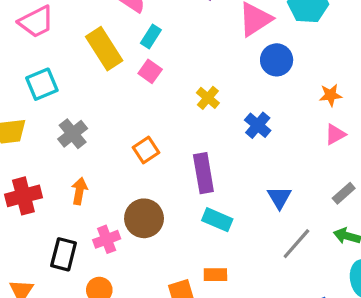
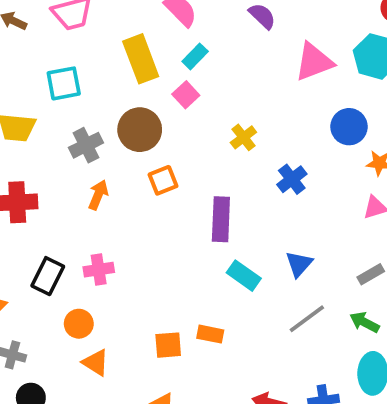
blue circle: (277, 60) -> (349, 127), moved
orange arrow: (79, 191) -> (98, 195), moved
brown circle: (144, 218) -> (140, 130), moved
cyan rectangle: (217, 220) -> (244, 276), moved

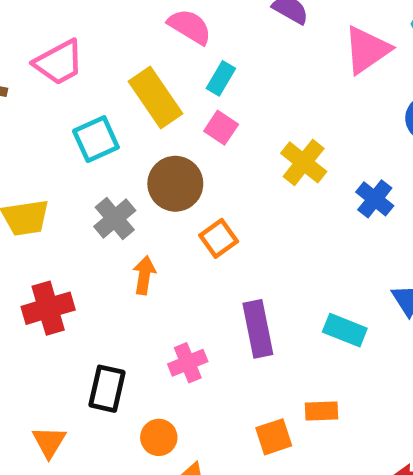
cyan square: (64, 83) -> (96, 139), moved
yellow cross: (243, 137) -> (304, 162), size x1.4
purple rectangle: (221, 219) -> (258, 329), moved
pink cross: (99, 270) -> (188, 363), moved

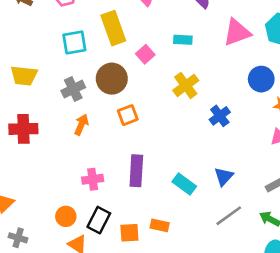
cyan rectangle: (221, 78) -> (183, 40), moved, turned 48
black rectangle: (107, 389) -> (99, 220), moved

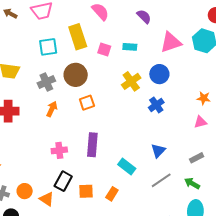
pink square: (145, 54) -> (104, 49), moved, turned -32
blue circle: (261, 79) -> (159, 74), moved
cyan rectangle: (184, 184) -> (127, 167), moved
orange circle: (66, 216) -> (25, 191), moved
orange rectangle: (160, 225) -> (112, 194), moved, turned -72

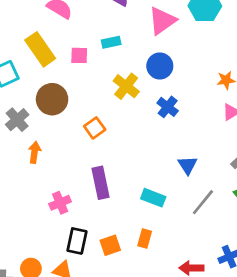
orange square: (87, 103) -> (95, 128), moved

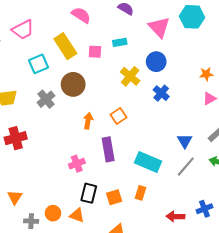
pink triangle: (162, 21) -> (159, 27), turned -40
orange square: (95, 128) -> (118, 116), moved
orange arrow: (34, 152) -> (88, 121), moved
blue triangle: (188, 165) -> (185, 141), moved
cyan rectangle: (153, 198) -> (148, 162), size x1.4

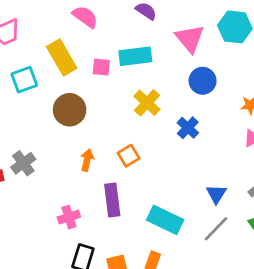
cyan rectangle: (120, 42) -> (135, 56), size x1.6
blue circle: (156, 62) -> (203, 81), moved
gray cross: (46, 99) -> (23, 163), moved

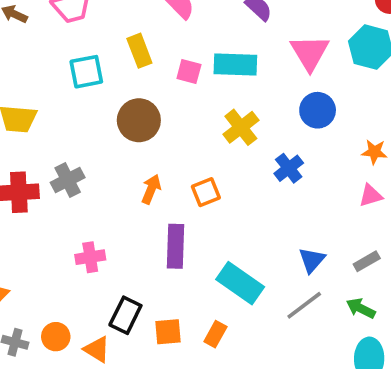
yellow rectangle: (62, 57) -> (139, 51), size x0.7
pink cross: (69, 217) -> (90, 257), moved

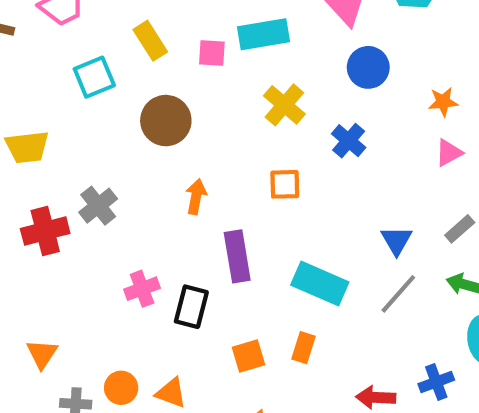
orange square: (206, 192) -> (285, 184), moved, turned 32
black rectangle: (125, 315) -> (191, 307), moved

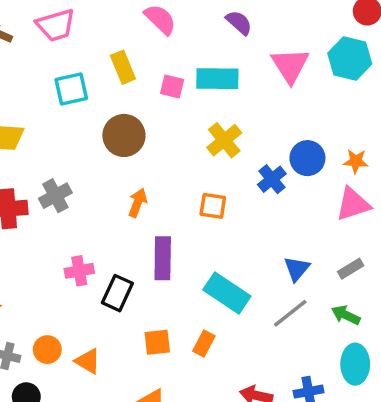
blue circle: (368, 67) -> (307, 158), moved
pink triangle: (449, 153) -> (353, 204), size x1.5

